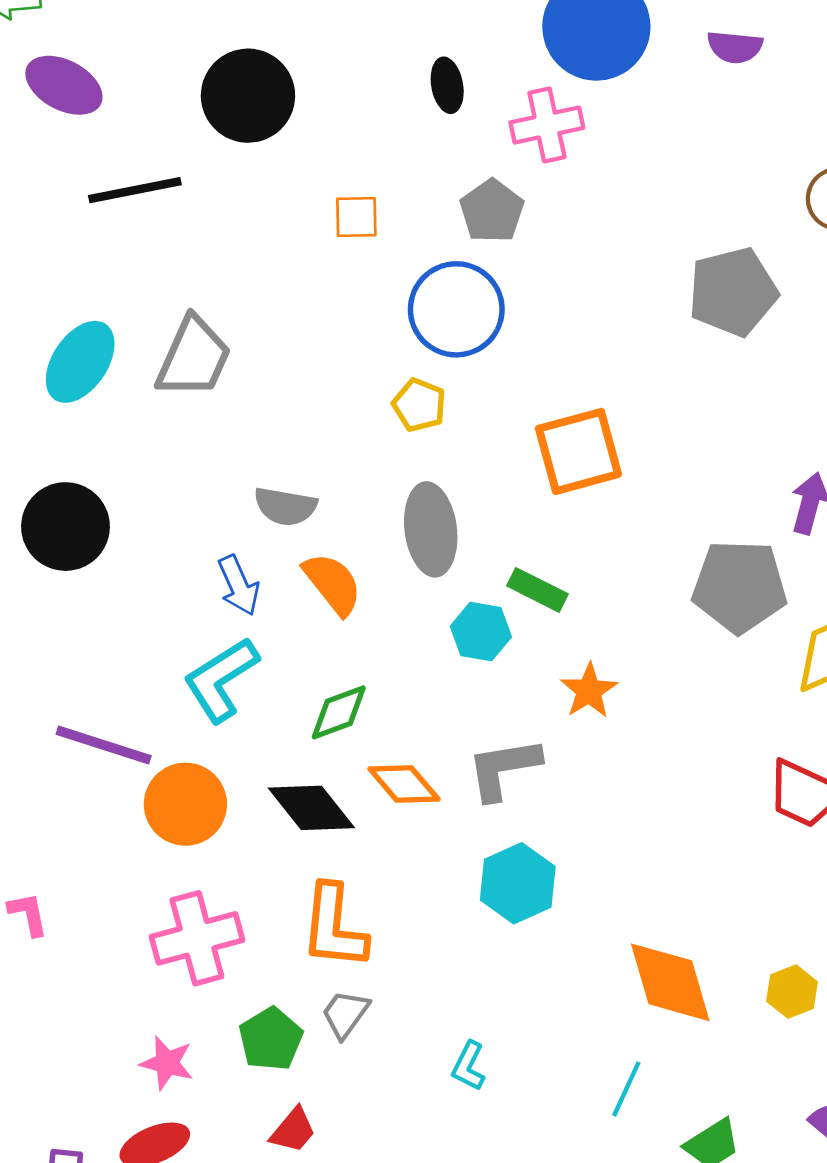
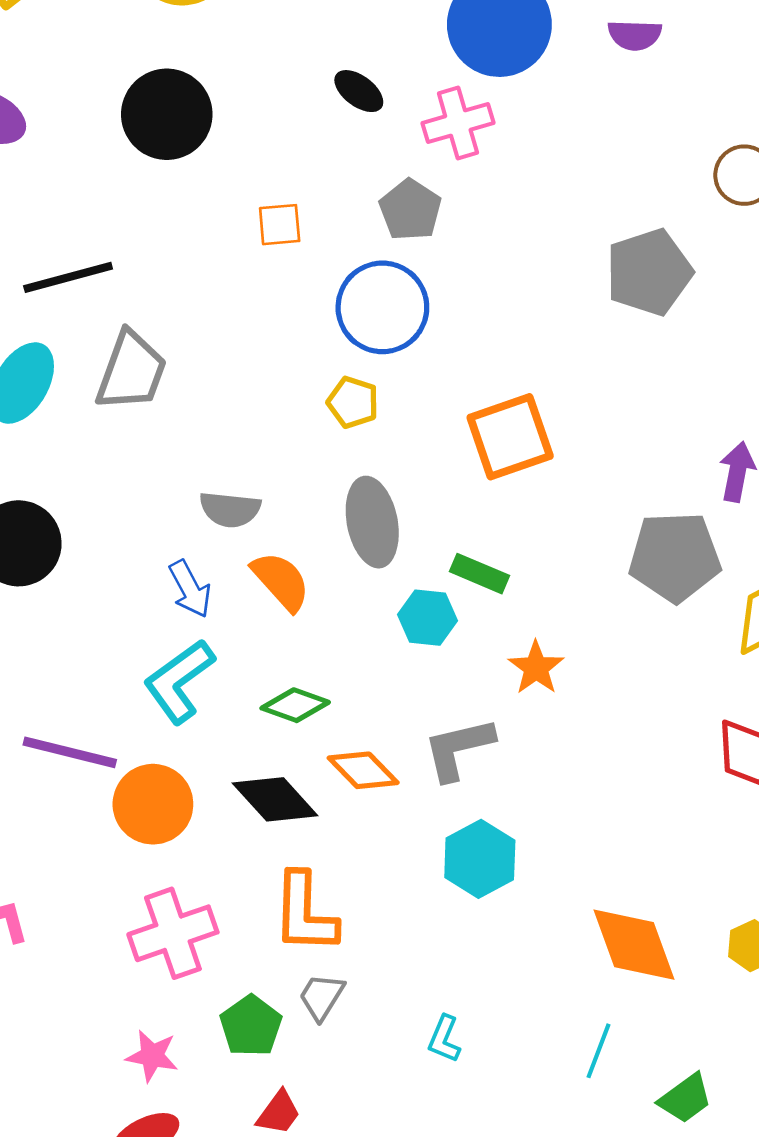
black ellipse: (447, 85) -> (359, 91), turned -39
black line: (135, 190) -> (68, 277), moved
green diamond: (339, 712) -> (295, 705), turned 44

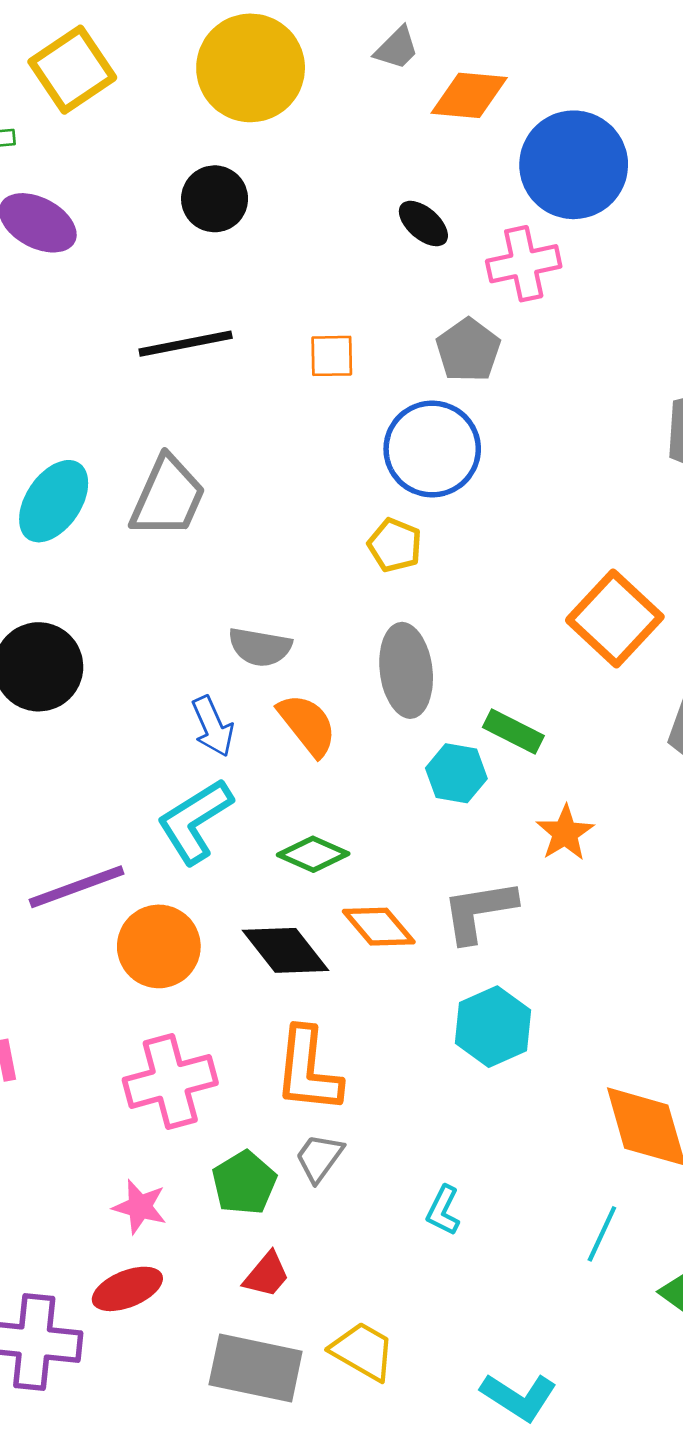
black circle: (167, 114) -> (215, 199), moved, size x0.7
black line: (68, 277) -> (186, 344), moved
orange square: (510, 437) -> (615, 619), moved, turned -32
purple line: (70, 752) -> (77, 887), turned -38

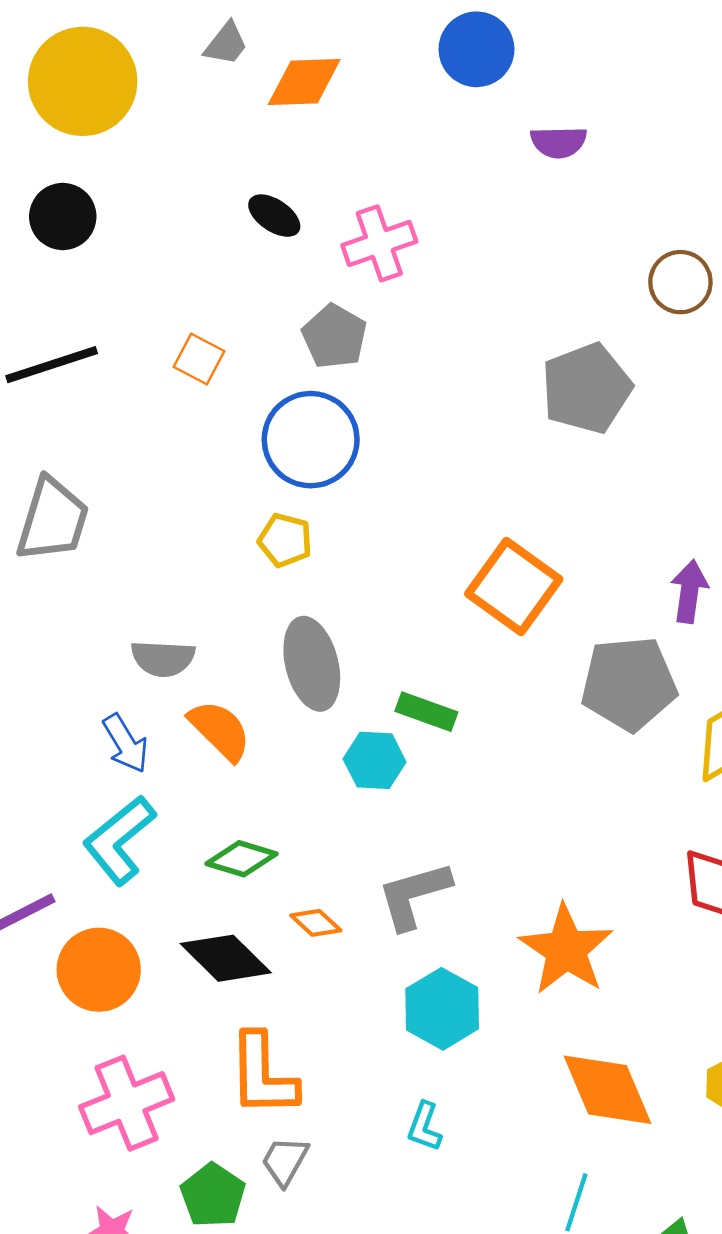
blue circle: (574, 165) -> (476, 49), moved, size x0.7
orange square: (332, 356) -> (199, 359), turned 36
orange star: (565, 833) -> (566, 950), moved, size x1.6
orange diamond: (379, 927) -> (316, 923), size x0.7
cyan L-shape: (443, 1210) -> (424, 1127), moved

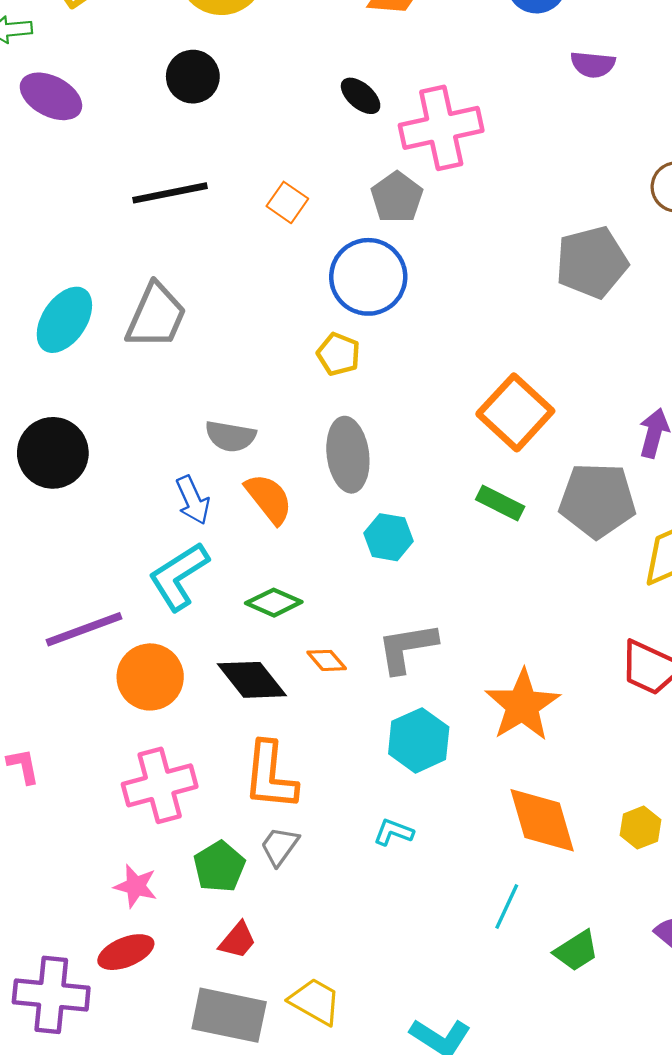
pink cross: (379, 243) -> (441, 128), size x1.4
green rectangle: (426, 712) -> (500, 503), moved
cyan L-shape: (424, 1127) -> (393, 832), turned 84

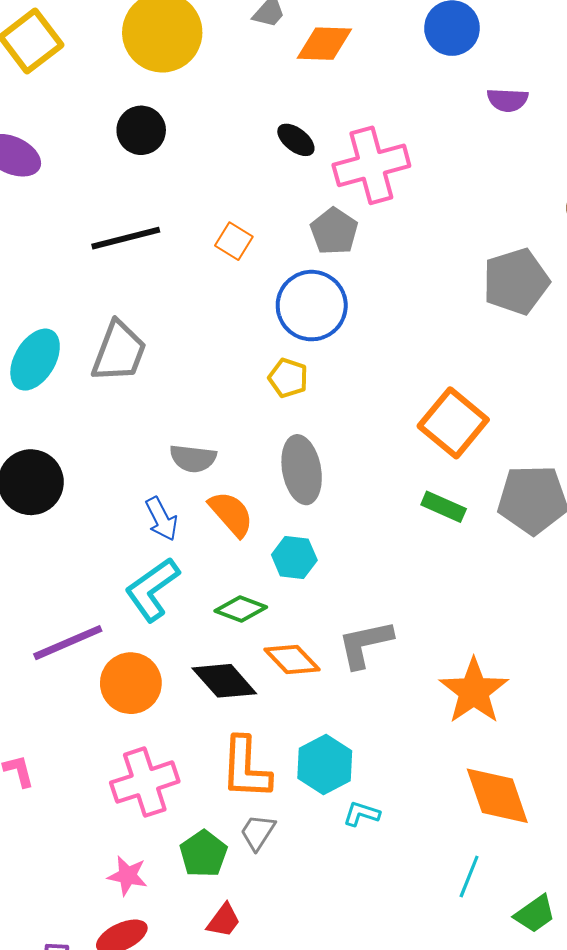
cyan hexagon: (389, 537) -> (294, 558), moved
orange diamond: (327, 660) -> (292, 659), size x1.5
cyan hexagon: (419, 740) -> (325, 765), moved

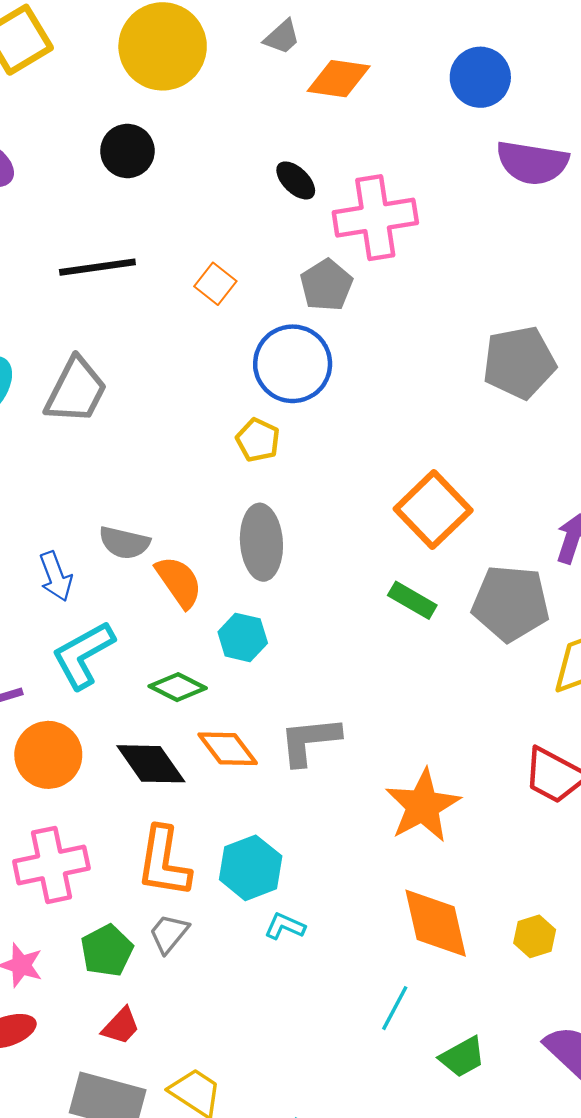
purple semicircle: (508, 100) -> (532, 163), size x1.6
gray semicircle: (193, 458) -> (124, 543), moved
blue arrow: (161, 519) -> (56, 576), moved

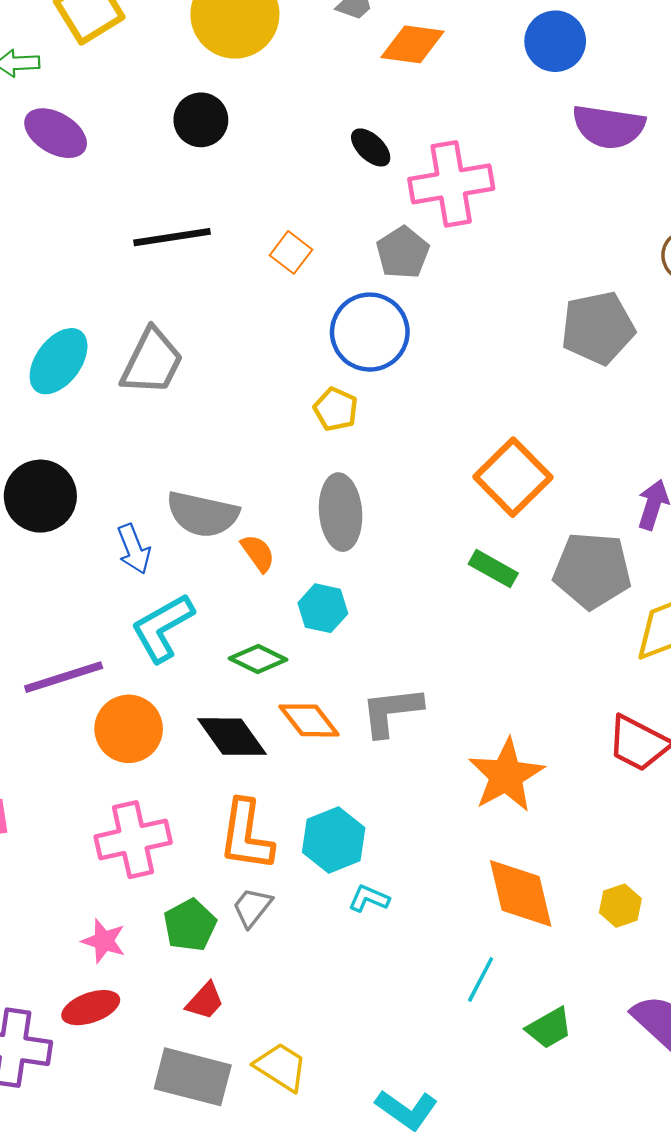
gray semicircle: (124, 543) -> (203, 514), size x1.4
orange semicircle: (179, 582) -> (258, 553), size x0.7

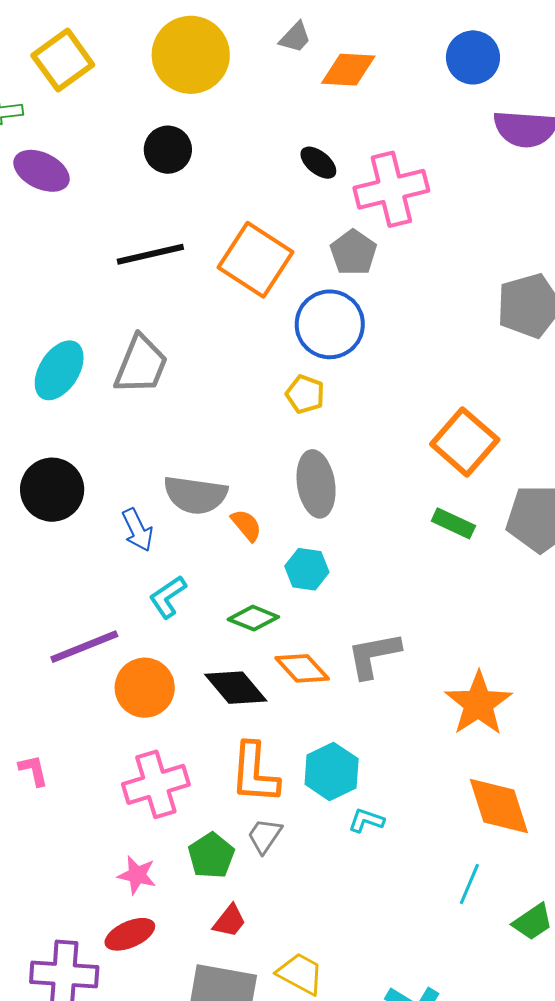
orange square: (291, 252) -> (256, 260), size x2.0
cyan L-shape: (162, 628) -> (168, 597), size x0.7

